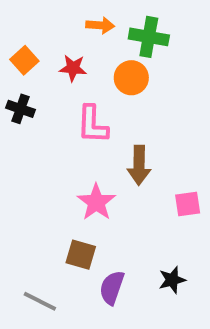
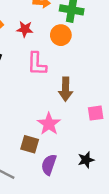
pink star: (96, 202) -> (49, 124), moved

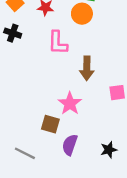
black star: (86, 160) -> (109, 150), moved

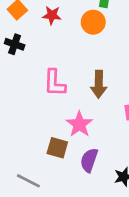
pink L-shape: (58, 43) -> (55, 83), moved
purple semicircle: (70, 145) -> (89, 160), moved

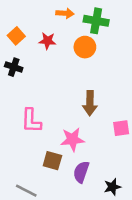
pink L-shape: (55, 83) -> (31, 121), moved
pink star: (79, 124) -> (72, 139), turned 30

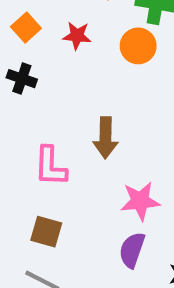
brown arrow: (90, 103) -> (105, 138), moved
pink star: (72, 139) -> (140, 201), moved
brown square: (52, 161) -> (46, 232), moved

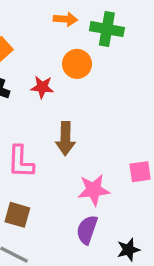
red star: (77, 36) -> (42, 87), moved
orange circle: (138, 46) -> (77, 64), moved

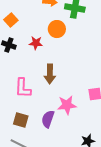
purple semicircle: (87, 230) -> (48, 119), moved

